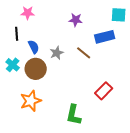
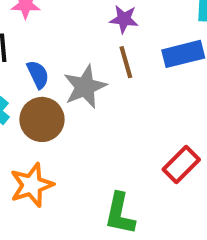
gray star: (57, 53) -> (85, 87), size x1.5
brown line: (84, 53) -> (126, 62), moved, turned 35

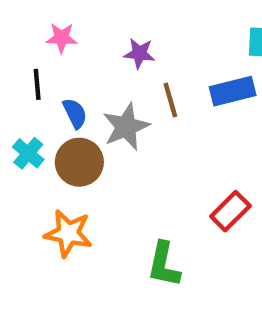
purple star: (124, 19) -> (139, 53), moved
orange star: (32, 185) -> (68, 233), turned 30

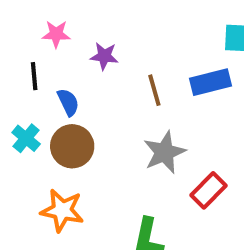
purple star: (139, 53) -> (104, 56), moved
gray star: (126, 127) -> (164, 152), moved

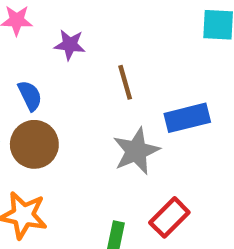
blue rectangle: (210, 82) -> (187, 118), moved
red rectangle: (208, 190) -> (169, 217), moved

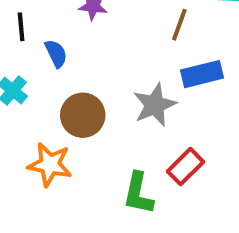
brown line: (125, 82) -> (179, 25), moved, turned 36
brown circle: (34, 144) -> (83, 115), moved

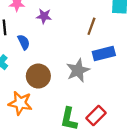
red rectangle: (186, 167) -> (96, 116), moved

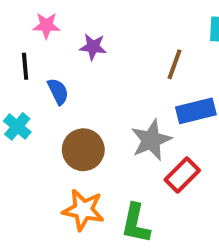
orange star: (20, 103) -> (83, 210), moved
red rectangle: (96, 116) -> (182, 175), moved

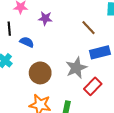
brown line: (174, 64) -> (89, 28), turned -63
blue semicircle: (58, 91) -> (27, 42), turned -40

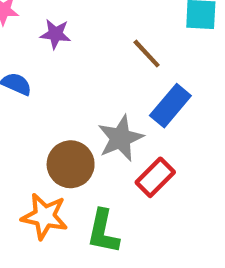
blue rectangle: (100, 52) -> (170, 106), turned -36
brown circle: (40, 73) -> (71, 164), moved

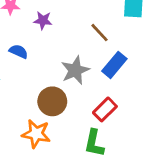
gray star: (121, 138) -> (75, 70), moved
green L-shape: (103, 232) -> (94, 143), moved

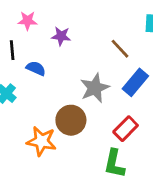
orange star: (36, 134) -> (41, 141), moved

